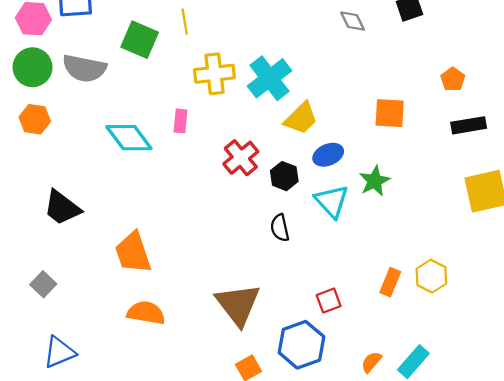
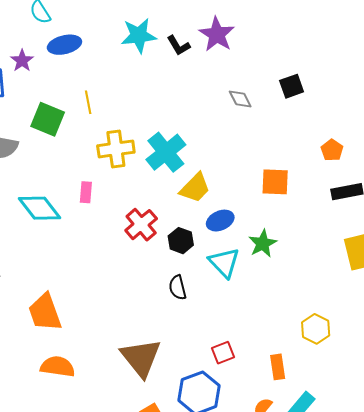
orange rectangle: (390, 282) -> (278, 367), moved, turned -30

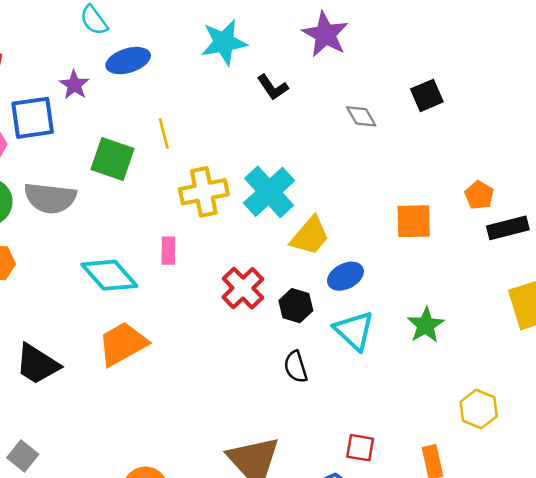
black L-shape: (178, 45) -> (273, 87), moved
orange pentagon: (332, 150) -> (479, 195), moved
green star: (263, 244) -> (426, 325), moved
orange trapezoid: (45, 312) -> (123, 344), moved, turned 84
red square: (223, 353) -> (360, 448), turned 35

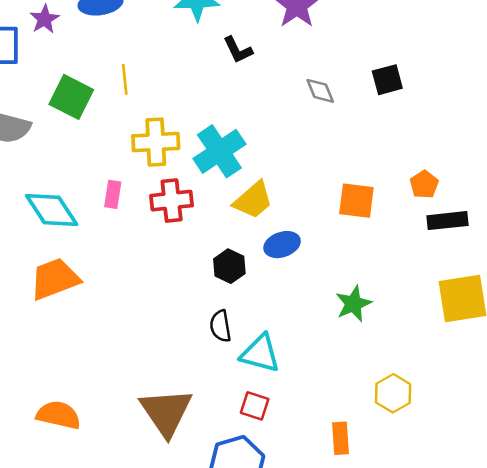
red cross: (243, 288) -> (172, 201), moved, turned 30
cyan triangle: (354, 331) -> (260, 353), moved, turned -36
red square: (360, 448) -> (255, 406), moved

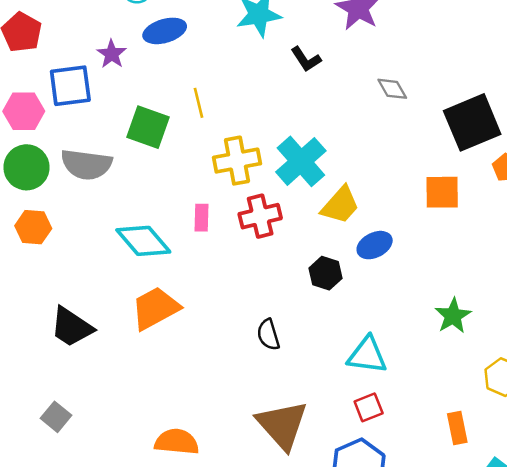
black square: (387, 80) -> (472, 122), moved, size x1.8
green star: (353, 304) -> (453, 316), moved
black semicircle: (220, 326) -> (268, 335), moved
red square: (255, 406) -> (369, 407), turned -32

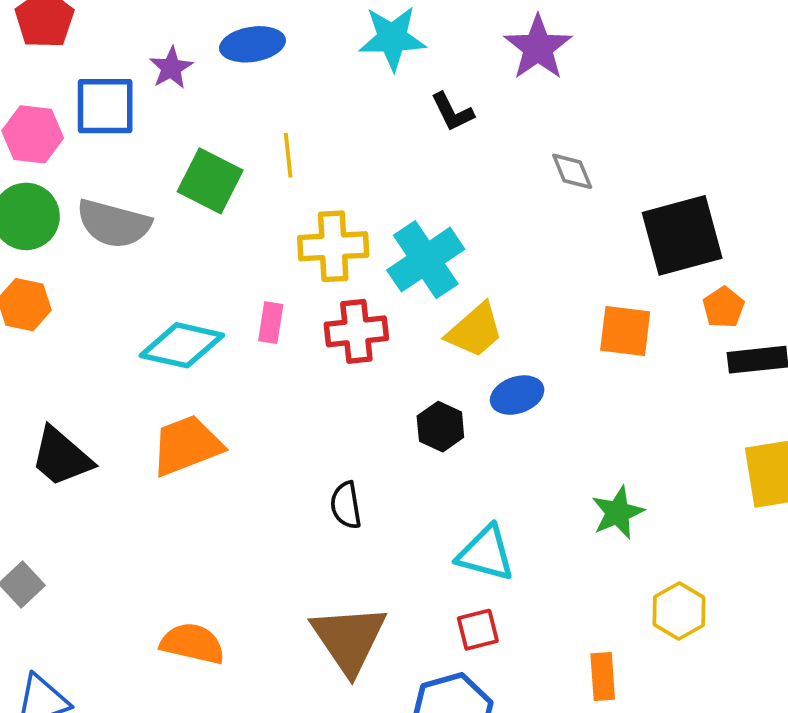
cyan diamond: (143, 241) -> (182, 345), turned -44

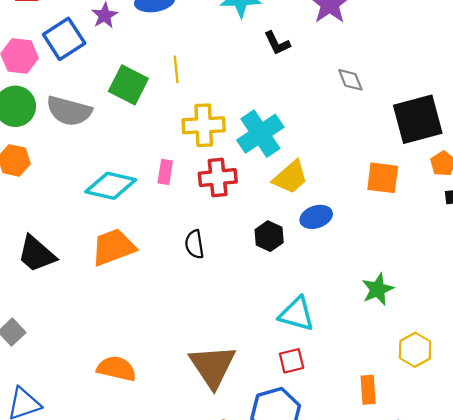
blue square: (105, 106) -> (64, 39), turned -33
black semicircle: (346, 505) -> (194, 244), moved

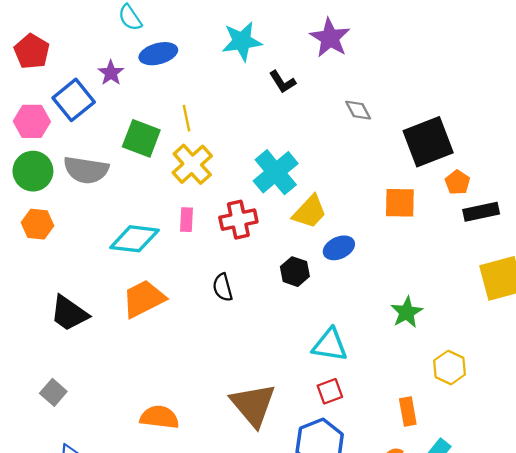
yellow cross: (204, 125) -> (192, 164), moved, turned -33

